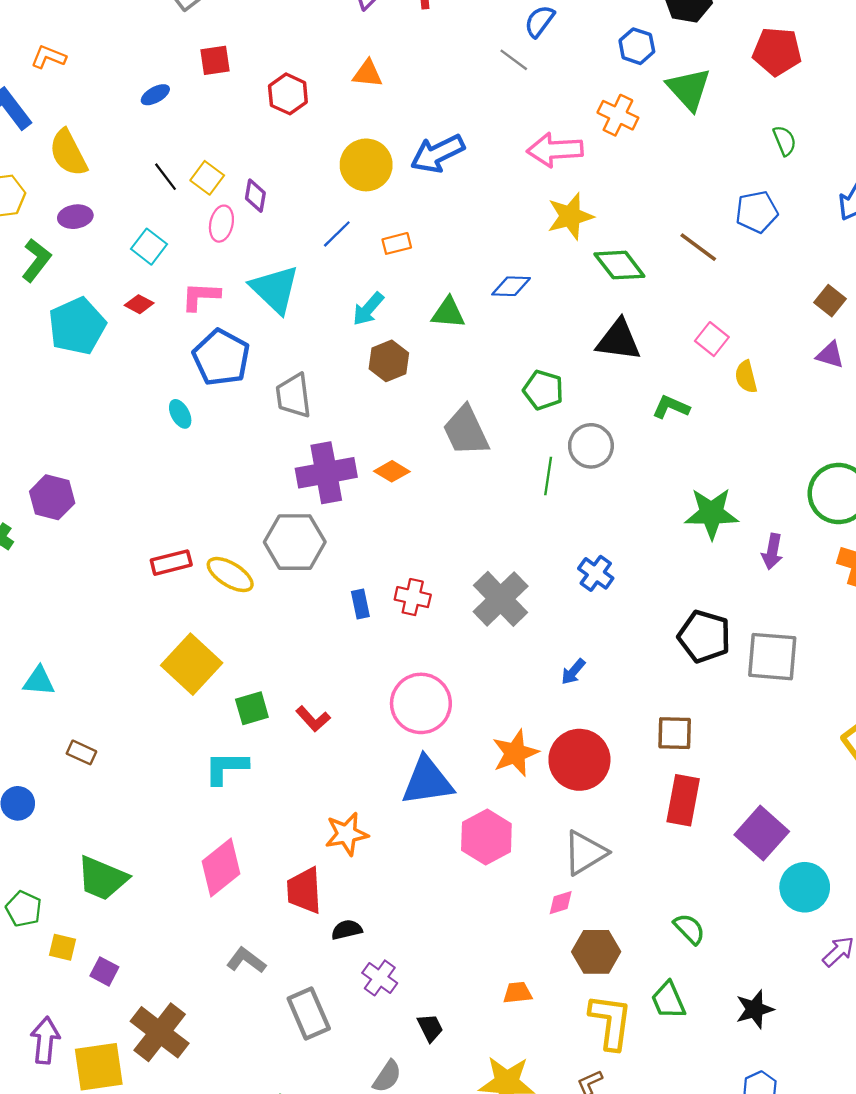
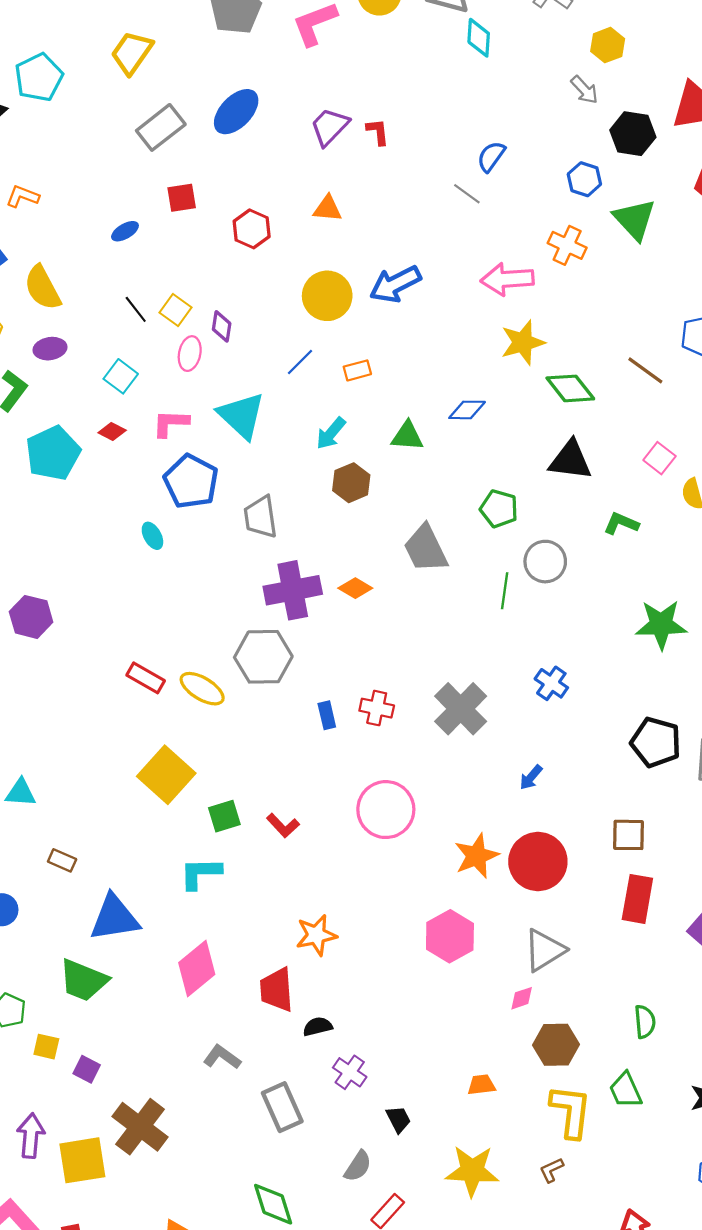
red rectangle: (171, 563) -> (146, 678), turned 45
blue triangle: (427, 781) -> (114, 918), moved
green semicircle: (689, 929) -> (645, 1022), turned 40

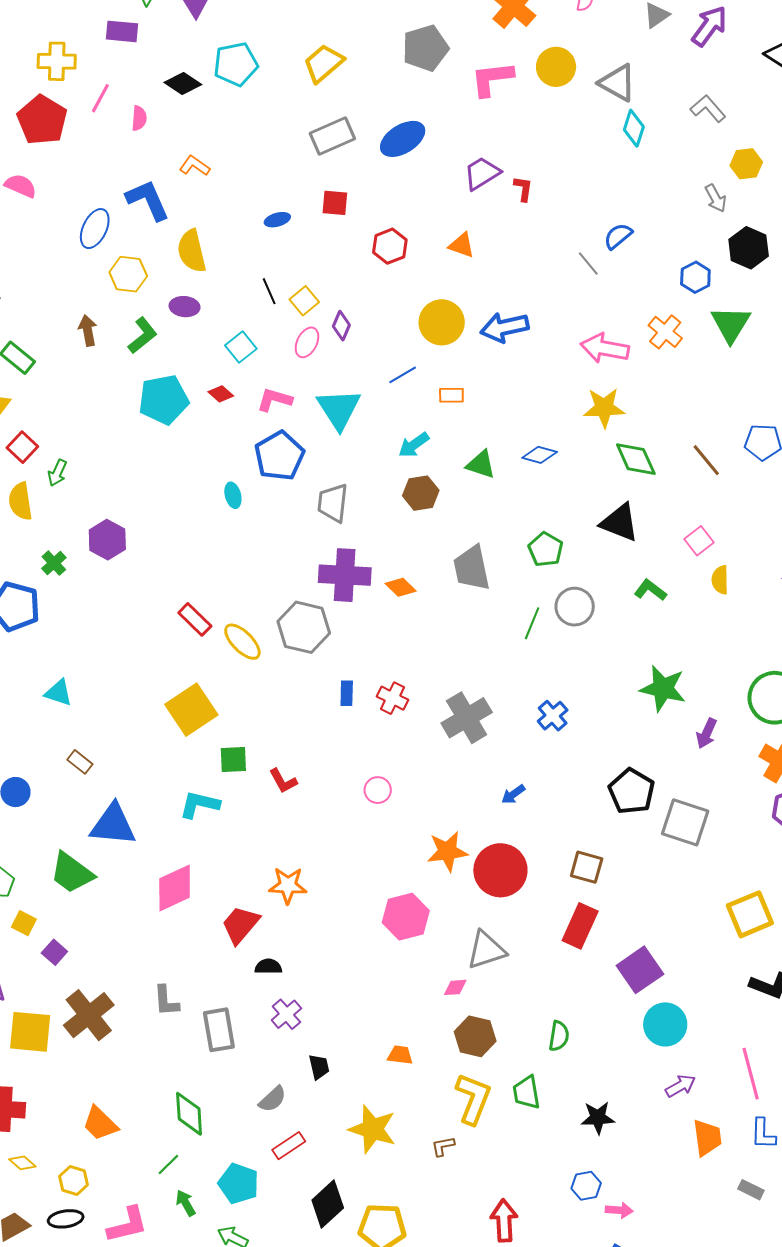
pink circle: (386, 810) -> (378, 790), size x0.5
red trapezoid: (277, 990) -> (240, 925), turned 30
gray L-shape: (222, 1057) -> (166, 1001), moved, turned -144

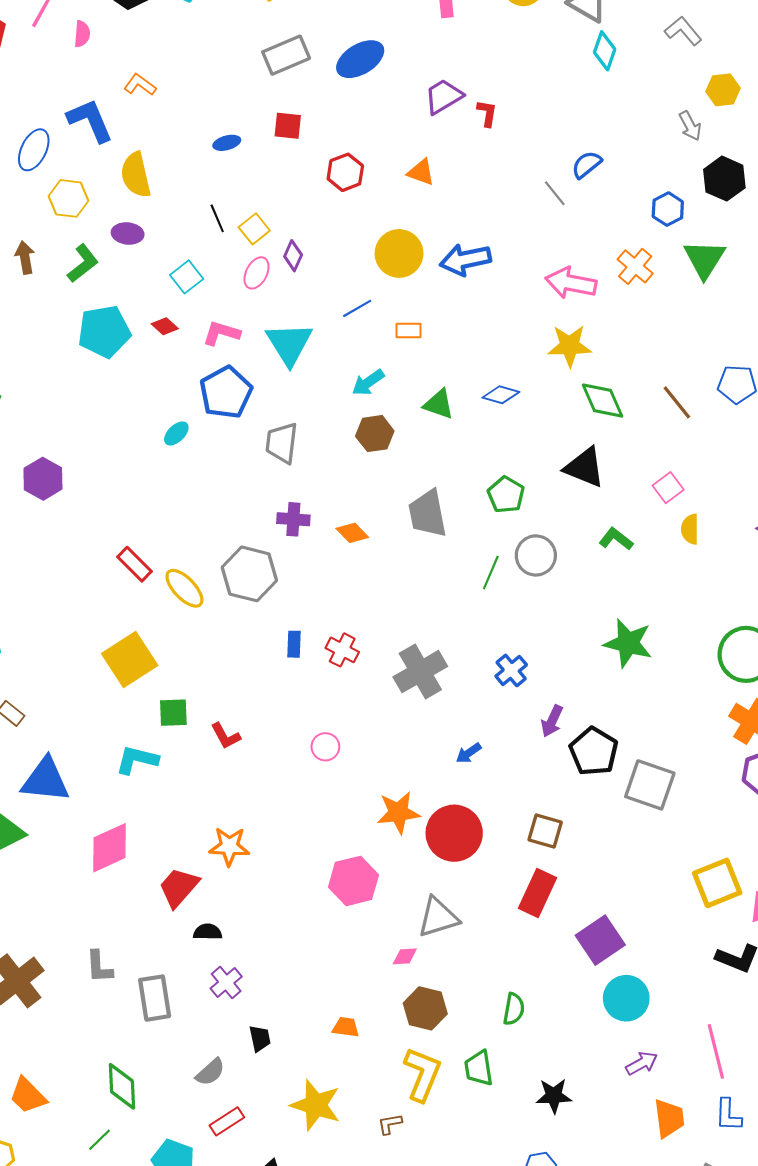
cyan ellipse: (233, 495) -> (176, 433), turned 60
purple cross: (345, 575) -> (293, 519), size x0.6
purple arrow: (707, 733) -> (552, 721), moved

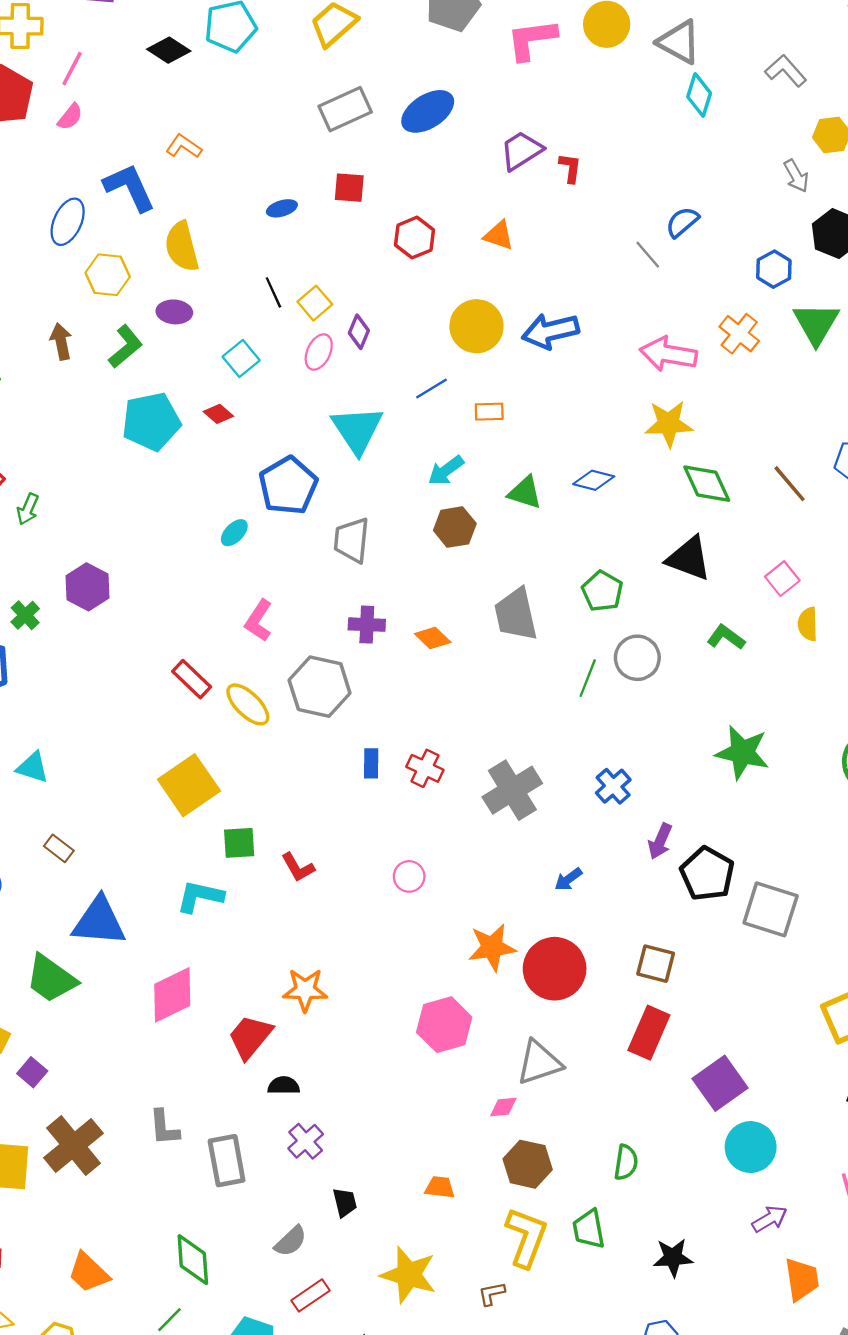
pink semicircle: (82, 34) -> (70, 117), moved, turned 35
pink L-shape: (221, 333) -> (259, 621), moved, turned -72

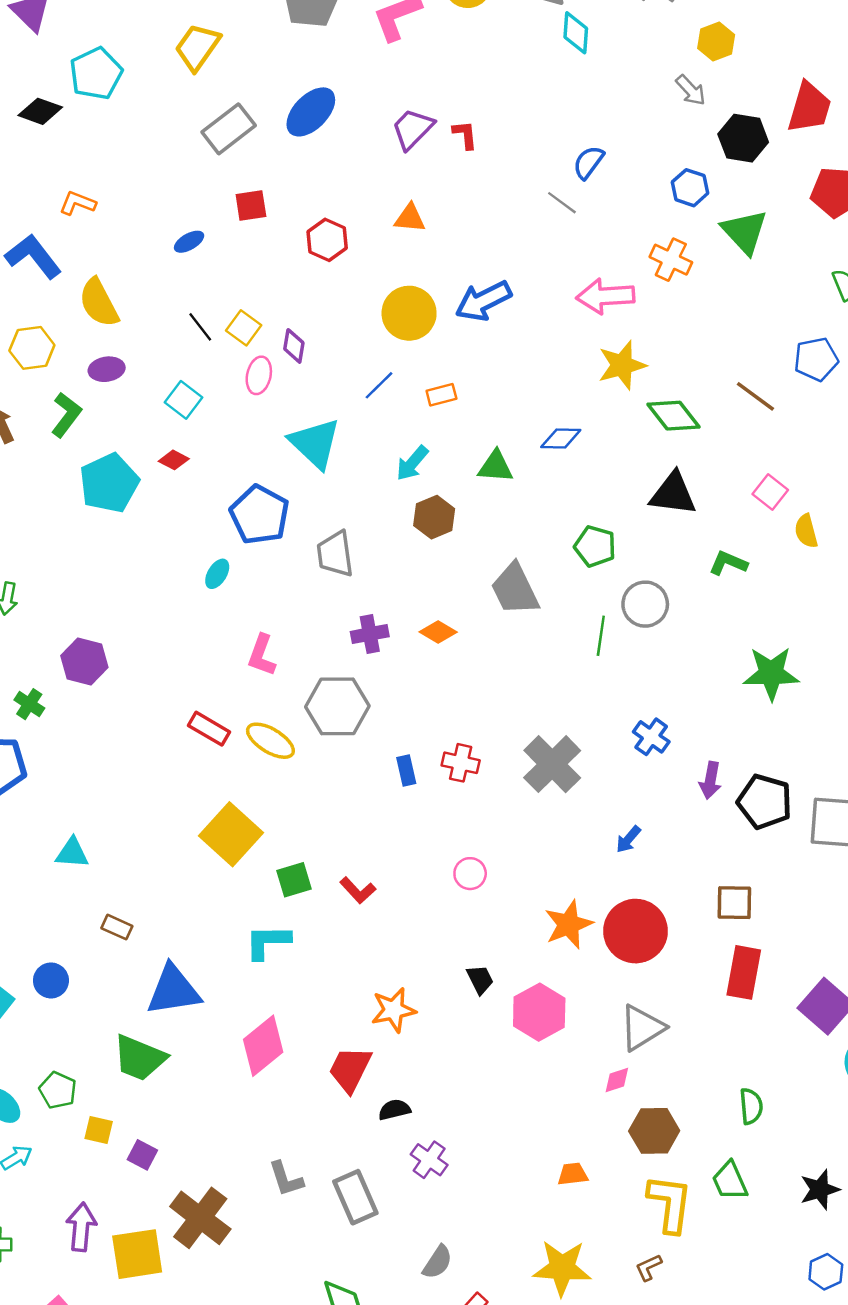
black trapezoid: (345, 1202) -> (480, 979), moved

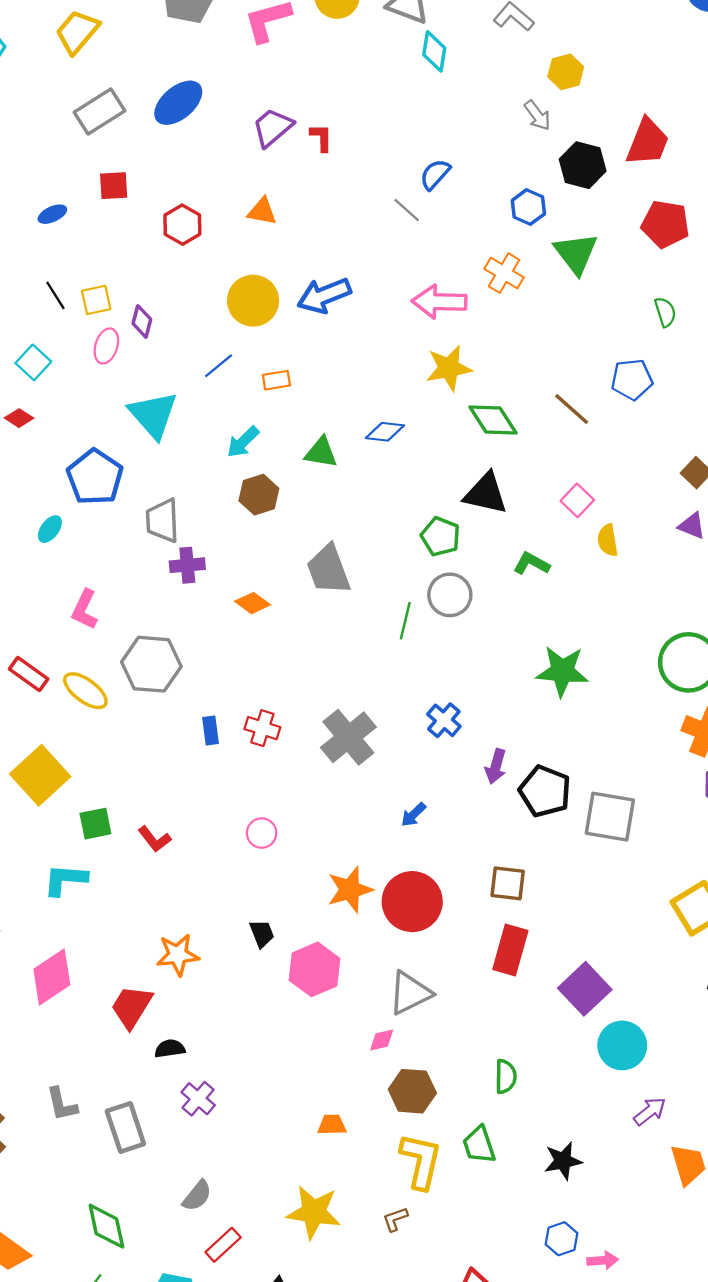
yellow square: (244, 328) -> (96, 300), turned 36
green pentagon: (595, 546) -> (441, 536), moved
purple cross: (370, 634) -> (187, 565), moved

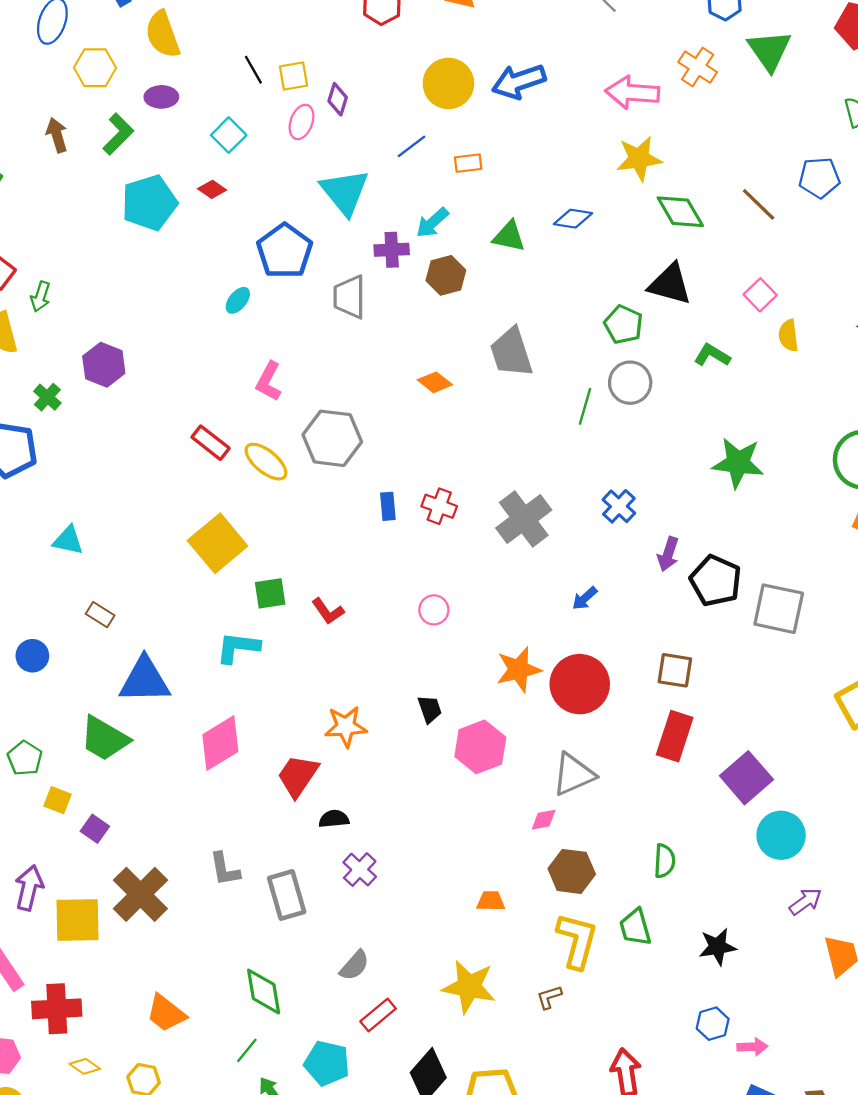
purple cross: (187, 565) -> (392, 250), moved

